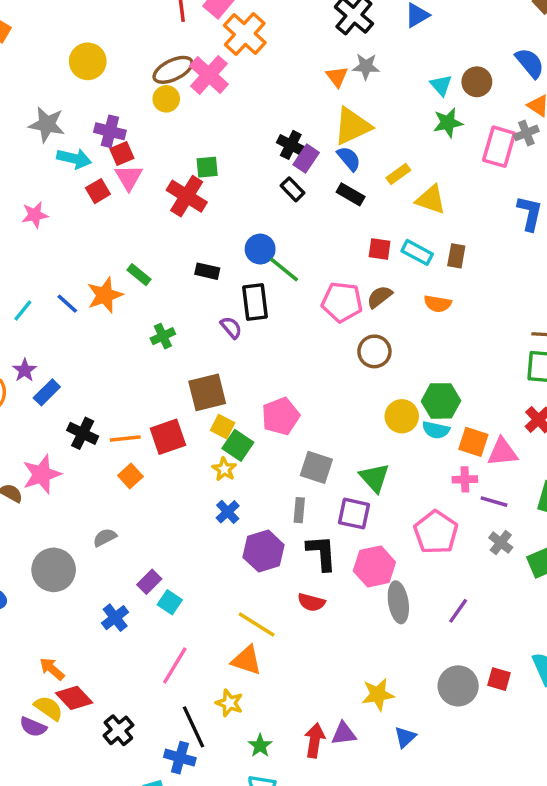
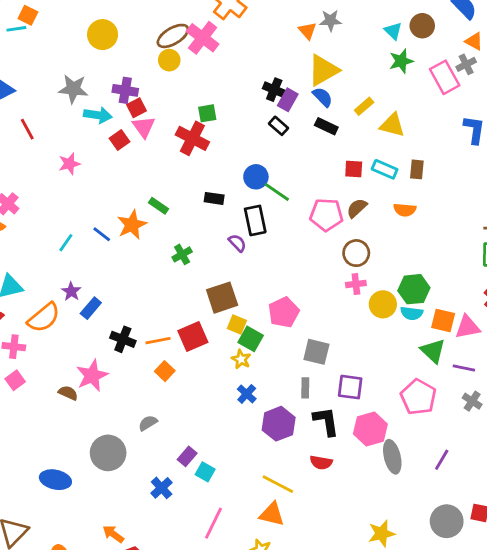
pink rectangle: (499, 147) -> (445, 77), turned -40
green triangle: (374, 478) -> (433, 351), moved
pink cross: (465, 479) -> (356, 284), moved

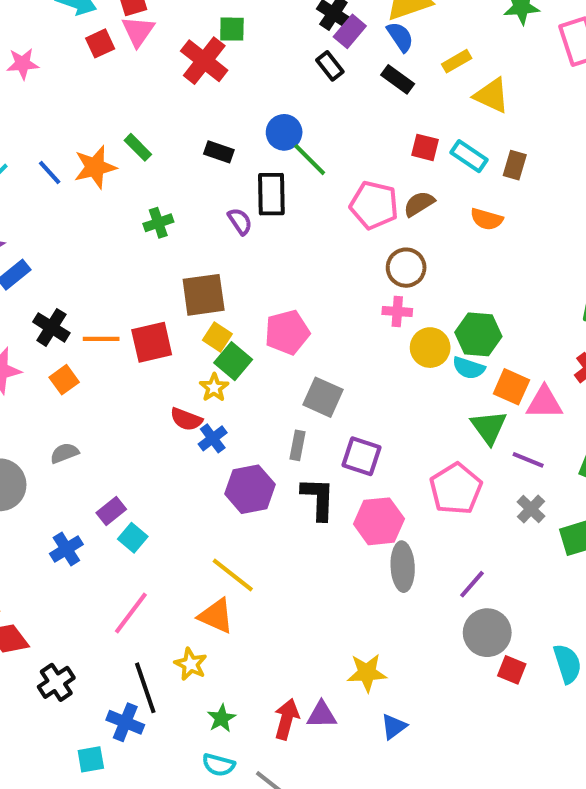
orange square: (165, 371) -> (64, 380), moved
red semicircle: (321, 462) -> (186, 419), moved
gray circle: (447, 521) -> (487, 633), moved

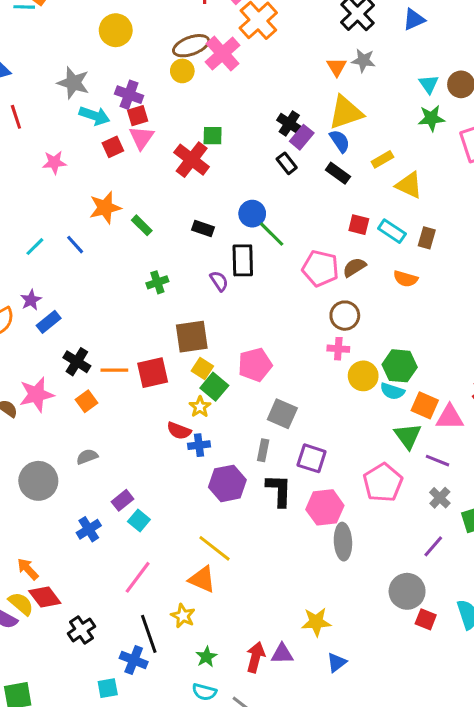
orange star: (95, 167) -> (105, 208), moved
blue cross: (213, 438) -> (199, 445), turned 30
purple line: (472, 584) -> (433, 546), moved

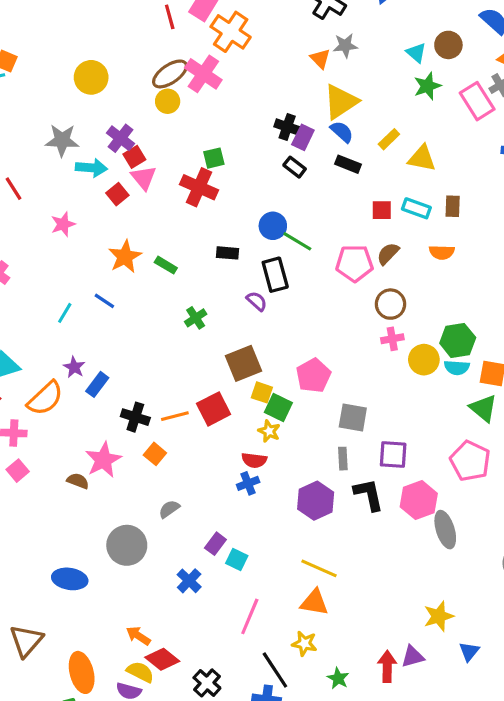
purple cross: (129, 95) -> (121, 138), turned 32
blue cross: (199, 445) -> (248, 483), moved

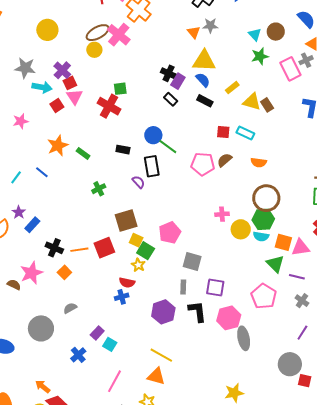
yellow triangle: (341, 102) -> (204, 61), turned 30
brown rectangle: (453, 206) -> (267, 105), moved, turned -40
brown circle: (390, 304) -> (266, 198), moved, size x1.4

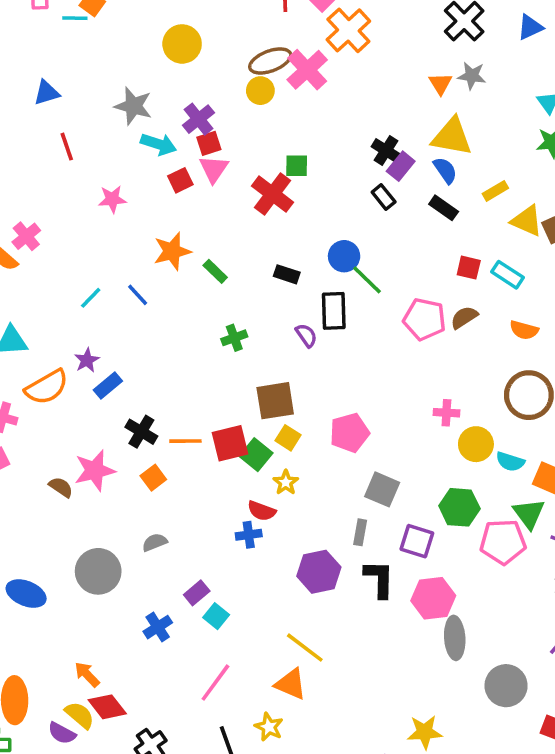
green hexagon: (263, 219) -> (459, 507), moved
green square: (146, 251) -> (256, 455), moved
pink pentagon: (264, 296) -> (503, 542), moved, turned 30
gray circle: (290, 364) -> (506, 686), moved

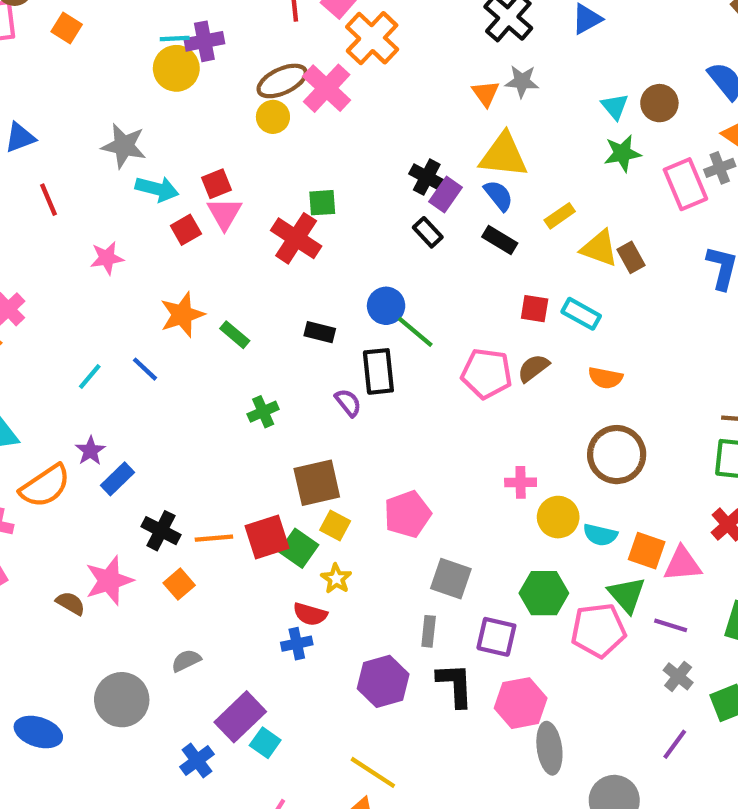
cyan line: (75, 18) -> (175, 39), moved
purple cross: (199, 119) -> (204, 41), moved, turned 32
purple rectangle: (197, 593) -> (240, 717), size x1.6

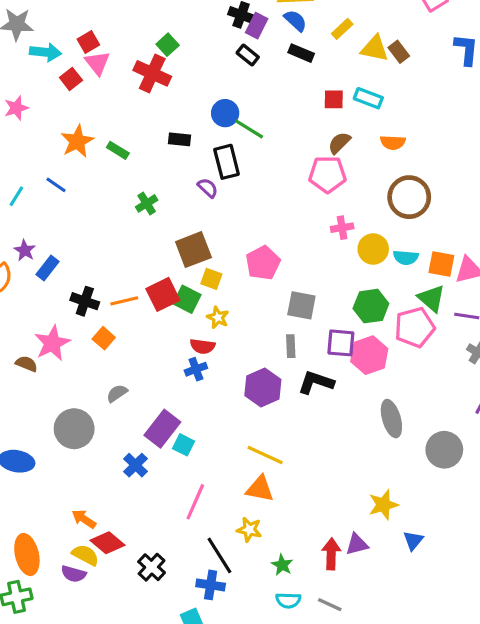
green square: (322, 203) -> (168, 45), turned -30
pink pentagon: (487, 374) -> (327, 174), moved
black L-shape: (455, 685) -> (316, 382), turned -60
pink hexagon: (521, 703) -> (369, 355), moved

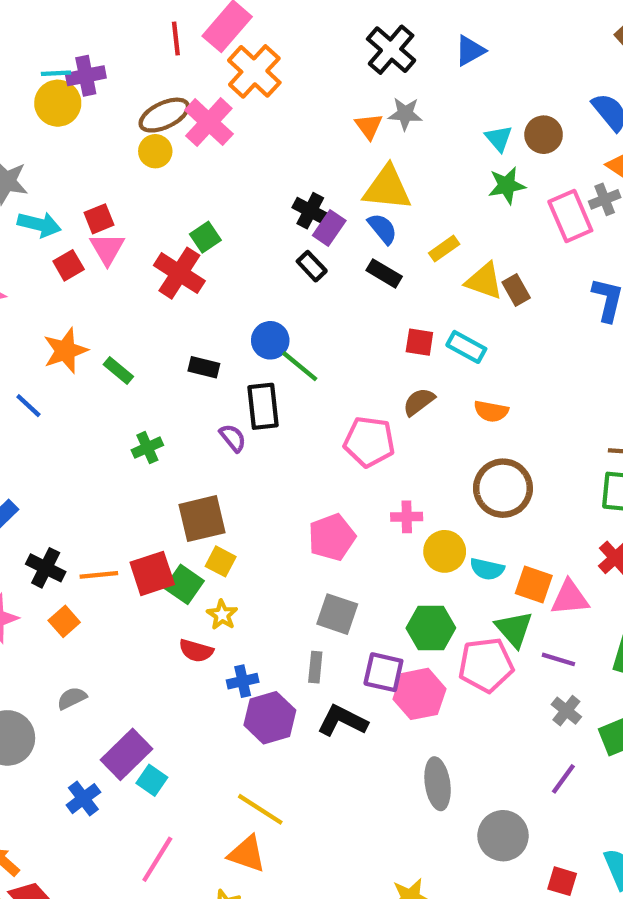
pink pentagon: (327, 174) -> (369, 442), moved
pink pentagon: (263, 263) -> (332, 537), moved
blue cross: (196, 369) -> (243, 681), moved

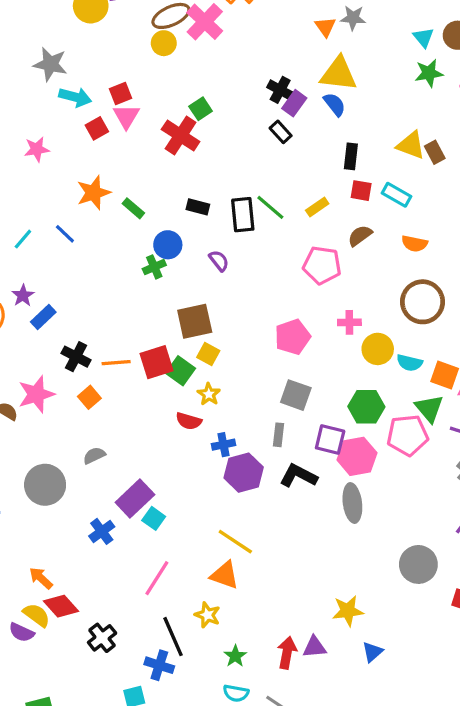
yellow rectangle: (444, 249) -> (317, 207), moved
black rectangle: (384, 273) -> (351, 156), moved, turned 65
blue circle: (270, 340) -> (168, 245), moved
black rectangle: (263, 406) -> (243, 215), moved
gray ellipse: (438, 784) -> (352, 503), moved

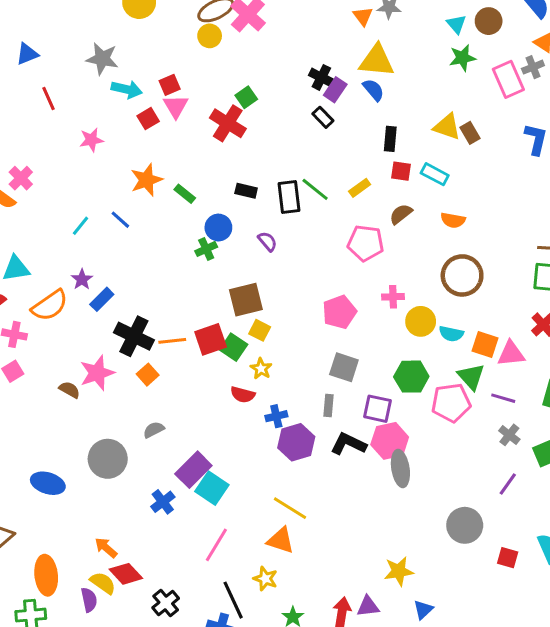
black cross: (76, 357) -> (134, 336), size x1.4
pink hexagon: (357, 456) -> (390, 441), moved
cyan square: (154, 518) -> (212, 488), size x1.5
purple semicircle: (22, 632) -> (89, 600), turned -125

